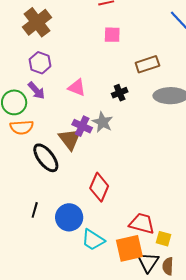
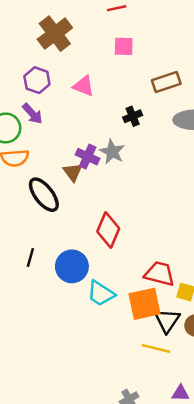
brown cross: (37, 22) -> (55, 34), moved
pink triangle: (77, 87) -> (84, 86), moved
brown triangle: (70, 139) -> (73, 172), size x0.7

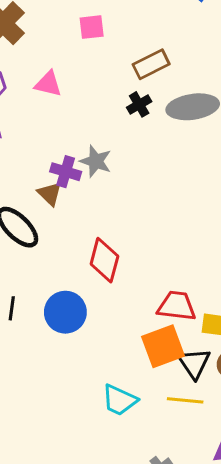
black cross: (133, 116) -> (139, 104), moved
cyan trapezoid: (101, 293) -> (119, 400), moved

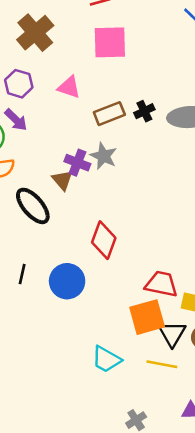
pink square: (92, 27) -> (110, 42), size x1.6
brown rectangle: (151, 64) -> (109, 114), moved

